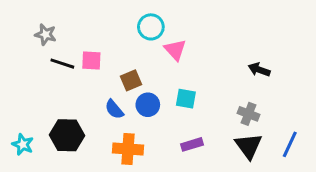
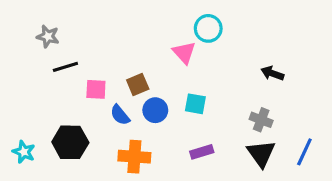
cyan circle: (151, 27) -> (208, 28), moved
pink square: (91, 60) -> (96, 89), moved
black line: (62, 64) -> (65, 67), turned -35

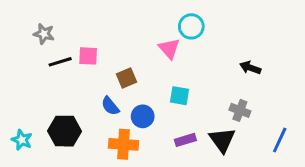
pink square: (96, 89) -> (88, 56), moved
blue circle: (155, 110) -> (143, 116), moved
black triangle: (261, 153) -> (222, 140), moved

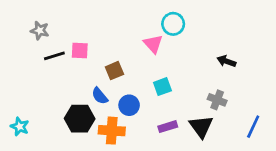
cyan square: (180, 96) -> (162, 87), turned -30
black hexagon: (65, 131) -> (80, 119), moved

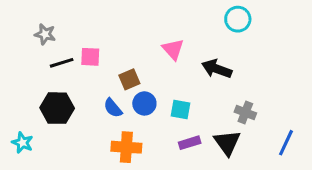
cyan circle: (173, 24) -> (238, 19), moved
black arrow: (226, 61) -> (217, 69), moved, size x1.4
cyan square: (162, 87) -> (181, 110), moved, turned 30
blue circle: (129, 105) -> (144, 103), moved
black hexagon: (80, 119) -> (57, 108), moved

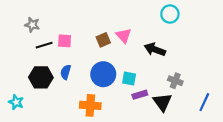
brown square: (129, 79) -> (103, 40), moved
blue circle: (144, 103) -> (103, 74), size x1.5
blue semicircle: (113, 108) -> (66, 72), moved, turned 56
purple rectangle: (190, 143) -> (140, 95), moved

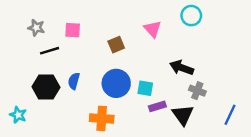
pink triangle: (124, 35) -> (153, 29), moved
pink square: (65, 41) -> (73, 30), moved
black arrow: (155, 49) -> (182, 68), moved

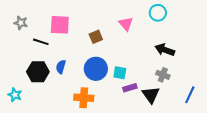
gray star: (36, 28) -> (21, 23), moved
pink square: (73, 30) -> (60, 25), size x1.5
black line: (50, 51) -> (41, 42), turned 35
black arrow: (182, 68) -> (165, 50), moved

